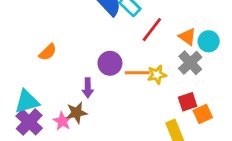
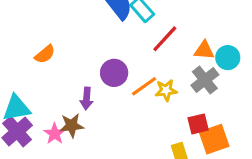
orange triangle: (187, 37) -> (204, 50), turned -36
orange line: (137, 73) -> (144, 86), turned -40
orange square: (203, 114) -> (214, 139), size x1.4

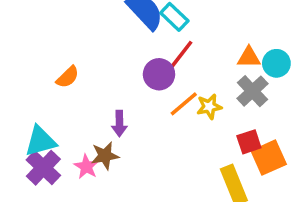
red line: (165, 39) -> (180, 56), moved
purple circle: (114, 73) -> (159, 74), moved

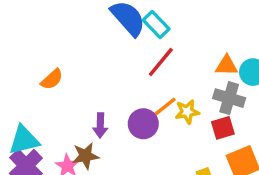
purple circle: (159, 74) -> (143, 124), moved
gray cross: (252, 91) -> (229, 98), turned -32
red square: (249, 142) -> (223, 128), moved

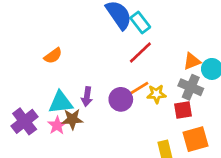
orange triangle: (227, 66) -> (192, 61), turned -30
cyan triangle: (24, 140) -> (61, 102), moved

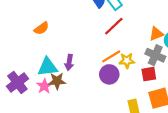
purple circle: (121, 99) -> (109, 74), moved

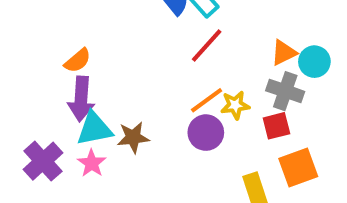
purple arrow: (69, 62) -> (81, 99), moved, size x1.5
brown star: (57, 81) -> (133, 137), moved

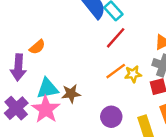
purple arrow: (81, 99) -> (18, 67), moved
purple circle: (206, 133) -> (111, 117), moved
pink star: (92, 163) -> (46, 109), size x1.6

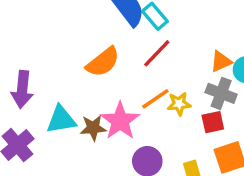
orange semicircle: (37, 47) -> (103, 62), moved, size x1.5
pink star: (46, 109) -> (120, 121), moved

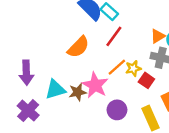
red square: (213, 122) -> (146, 80), moved, turned -35

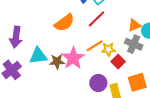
purple circle: (117, 110) -> (98, 83), moved

